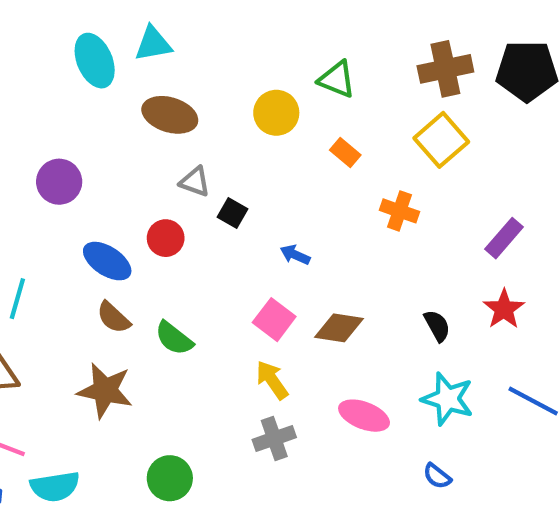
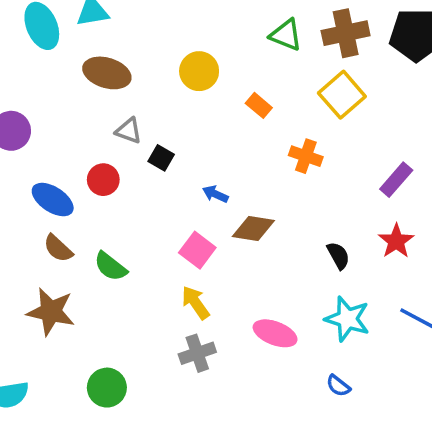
green triangle: (337, 79) -> (286, 35), moved
brown diamond: (339, 328) -> (253, 228), moved

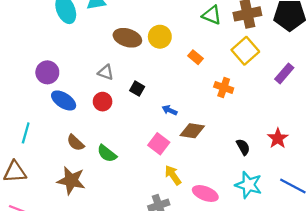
brown ellipse: (107, 73) -> (127, 38), moved
gray triangle: (129, 131) -> (106, 72), moved
purple rectangle: (396, 180) -> (284, 73), moved
blue ellipse: (53, 200) -> (64, 100), moved
yellow arrow: (195, 303) -> (173, 175), moved

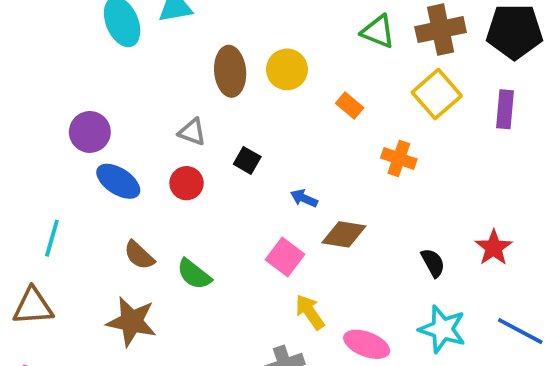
brown ellipse: (127, 38) -> (230, 71), turned 68
purple rectangle: (284, 73) -> (505, 109), moved, turned -36

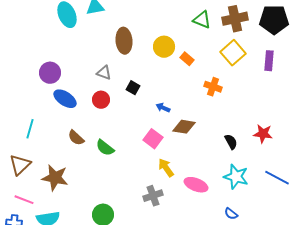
yellow circle: (287, 69) -> (164, 47), moved
red star: (494, 248) -> (263, 134), turned -30
brown triangle: (33, 306) -> (20, 165), turned -40
brown star: (132, 322) -> (55, 178), moved

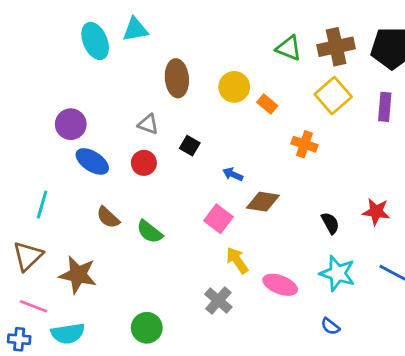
gray cross: (153, 196) -> (218, 301), turned -30

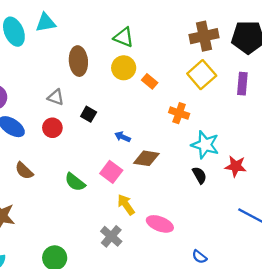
green triangle: (289, 48) -> (124, 37), moved
green semicircle: (150, 232) -> (75, 182), moved
cyan star: (337, 273) -> (205, 145), moved

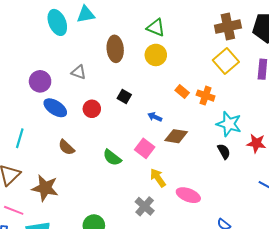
orange rectangle: (150, 81) -> (182, 92), moved
gray triangle: (56, 97) -> (79, 72), moved

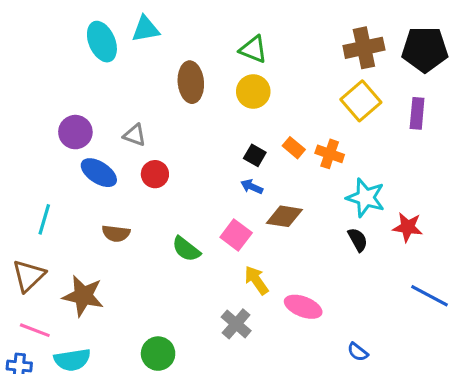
gray triangle: (79, 72) -> (135, 135), moved
black square: (124, 97) -> (255, 155), moved
brown semicircle: (66, 147) -> (116, 233), turned -36

